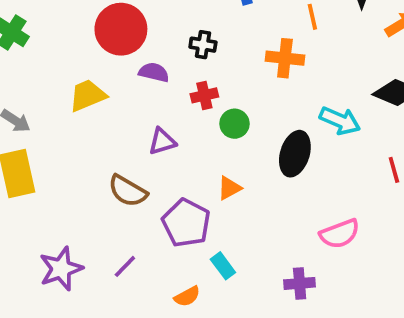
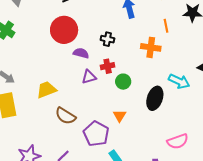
yellow trapezoid: (87, 95) -> (46, 90), moved
purple triangle: (162, 142) -> (89, 77), moved
orange triangle: (229, 188) -> (120, 116), turned -32

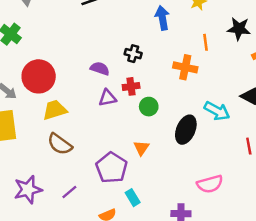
red circle: (64, 30) -> (39, 76), moved
brown semicircle: (65, 116) -> (60, 144), moved

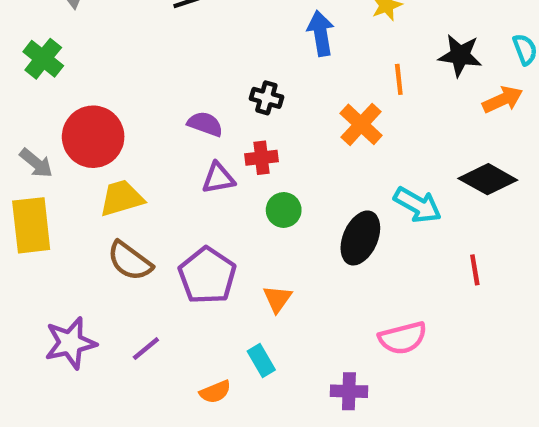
orange cross: (185, 67) -> (361, 124), turned 30
green circle: (149, 107) -> (284, 210), moved
orange triangle: (141, 148) -> (277, 299), moved
purple pentagon: (112, 168) -> (207, 276), moved

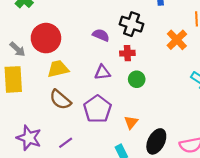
black cross: (266, 98) -> (132, 24), size x1.5
purple triangle: (218, 178) -> (102, 72), moved
black ellipse: (360, 238) -> (156, 141), moved
purple star: (70, 343) -> (29, 138), turned 30

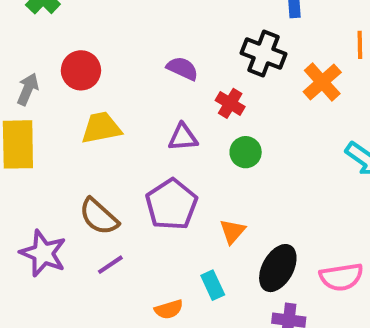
black cross: (132, 24) -> (263, 53), moved
red circle: (46, 38) -> (81, 70), size x0.7
gray arrow: (17, 49) -> (28, 89), turned -112
red cross: (127, 53) -> (230, 103), turned 32
brown semicircle: (60, 100) -> (99, 217), moved

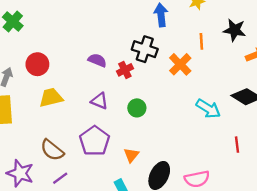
red cross: (230, 103) -> (125, 70), moved, turned 35
purple triangle: (183, 137) -> (99, 101), turned 30

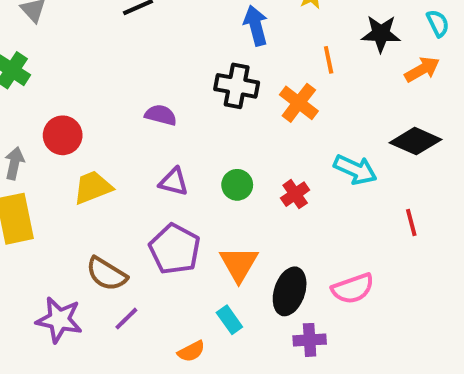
red cross: (125, 70) -> (295, 194), moved
orange triangle: (131, 155) -> (239, 264), size x1.5

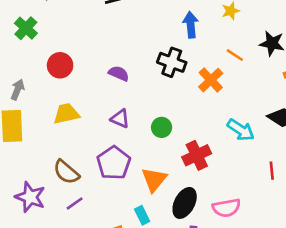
orange line: (329, 60) -> (235, 55), turned -54
red circle: (63, 135) -> (60, 65), moved
red cross: (295, 194) -> (197, 155), moved, size x1.5

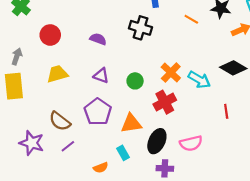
orange cross: (211, 80) -> (171, 73), moved
orange triangle: (154, 180) -> (131, 124), turned 45

